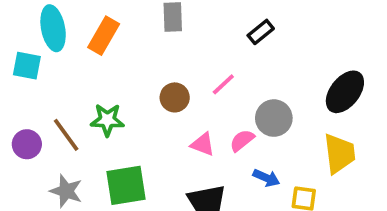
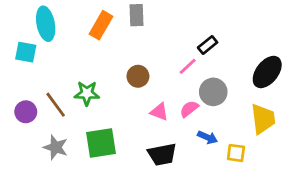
black rectangle: (261, 32) -> (208, 45), moved
orange rectangle: (104, 36) -> (101, 25), moved
pink line: (223, 84) -> (188, 66), moved

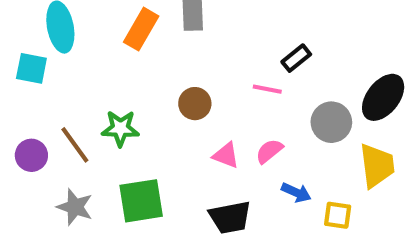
pink line: (188, 66) -> (267, 89), turned 54
gray circle: (213, 92) -> (331, 122), moved

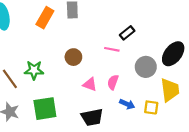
pink semicircle: (269, 151) -> (113, 82), turned -32
yellow square: (338, 215) -> (151, 107), moved

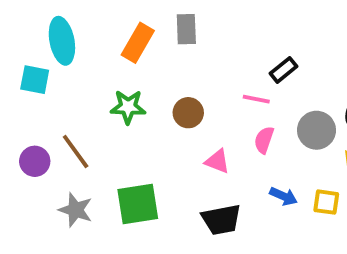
green star: (34, 70) -> (128, 107), moved
pink semicircle: (113, 82) -> (264, 140), moved

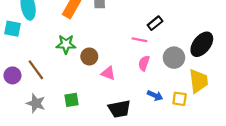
brown circle: (188, 113) -> (89, 56), moved
pink triangle: (217, 161) -> (108, 73), moved
green square: (138, 204) -> (72, 100), size x0.6

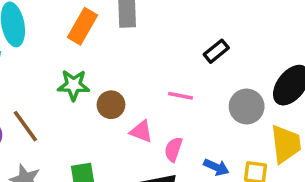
pink line: (139, 40) -> (181, 96), moved
pink semicircle: (144, 63) -> (173, 149), moved

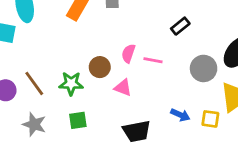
green star: (74, 85) -> (71, 83), moved
pink semicircle: (173, 149) -> (128, 53), moved

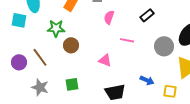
pink semicircle: (128, 53) -> (109, 17), moved
brown circle: (100, 67) -> (71, 45), moved
green star: (71, 83) -> (56, 28), moved
yellow square: (210, 119) -> (170, 91), moved

